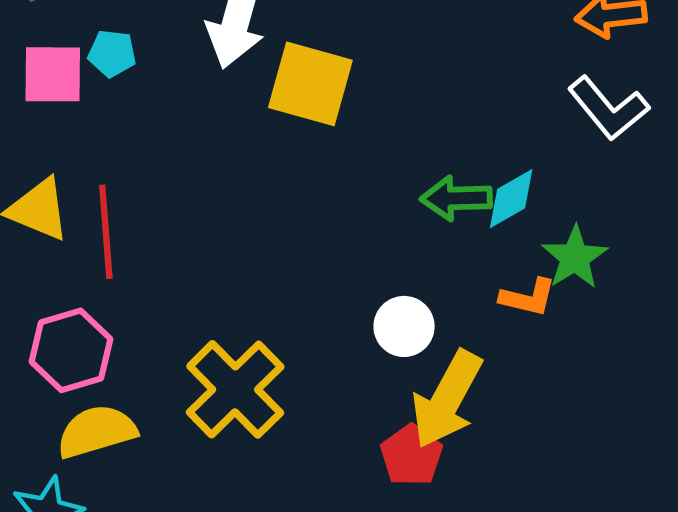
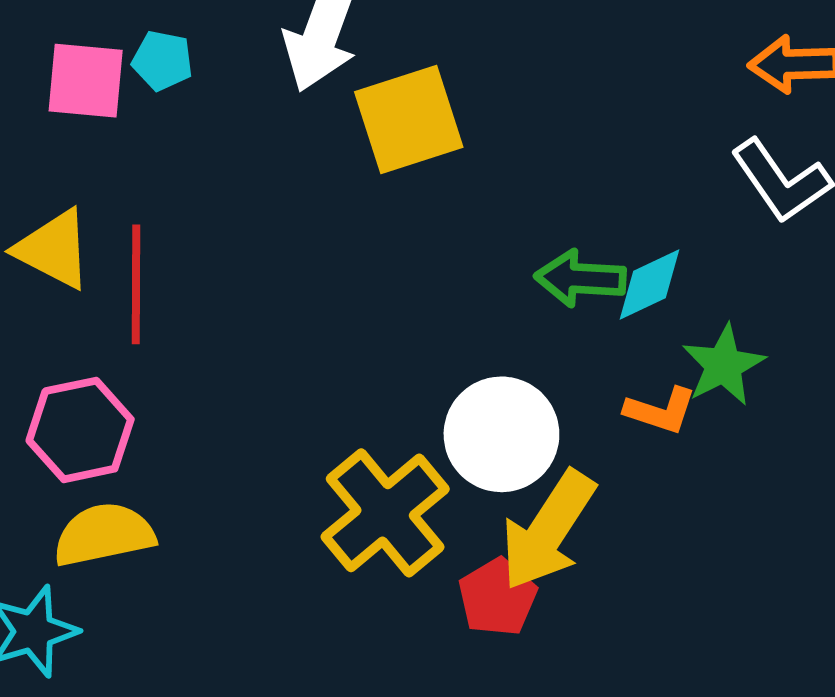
yellow square: (310, 84) -> (409, 119), turned -38
white circle: (404, 326) -> (501, 434), size x1.5
yellow cross: (235, 389) -> (385, 513), moved

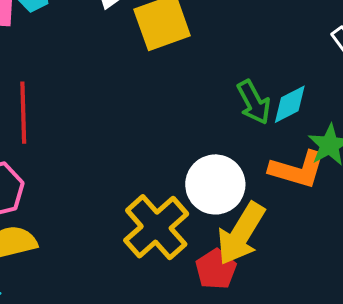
green arrow: (580, 278) -> (254, 102), turned -120
orange L-shape: (661, 411) -> (298, 170), size x1.5

